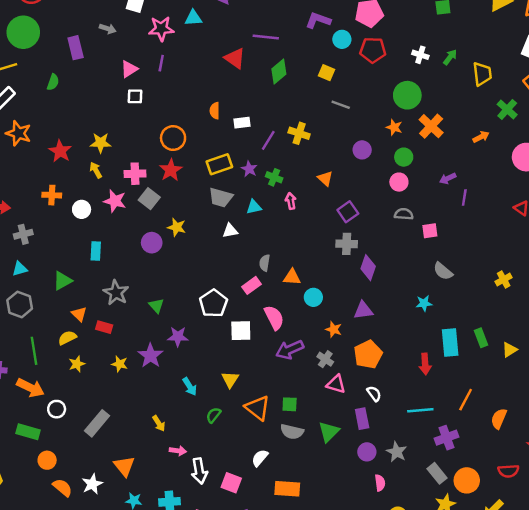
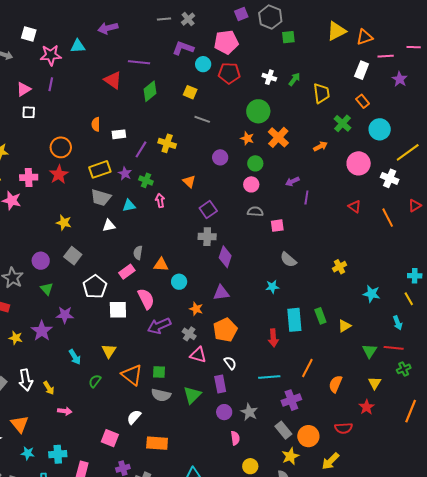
gray square: (149, 199) -> (73, 256), moved
purple circle: (152, 243) -> (41, 261), moved
white arrow: (199, 471) -> (26, 380), moved

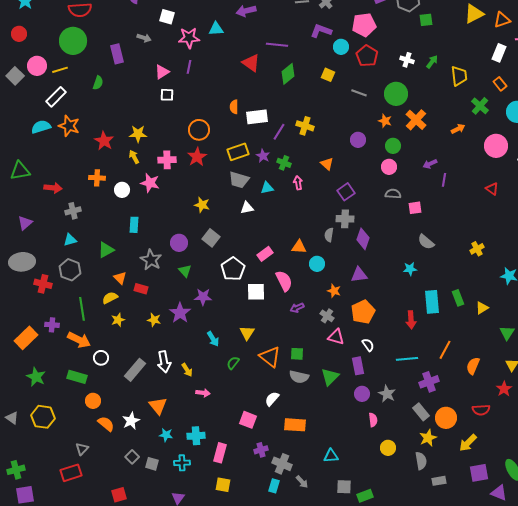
red pentagon: (229, 73) -> (367, 56), turned 30
gray line: (202, 119) -> (359, 93), moved
white rectangle: (119, 134) -> (257, 117), size x1.5
gray semicircle: (138, 253) -> (329, 235), moved
purple arrow: (159, 326) -> (297, 308), size x0.6

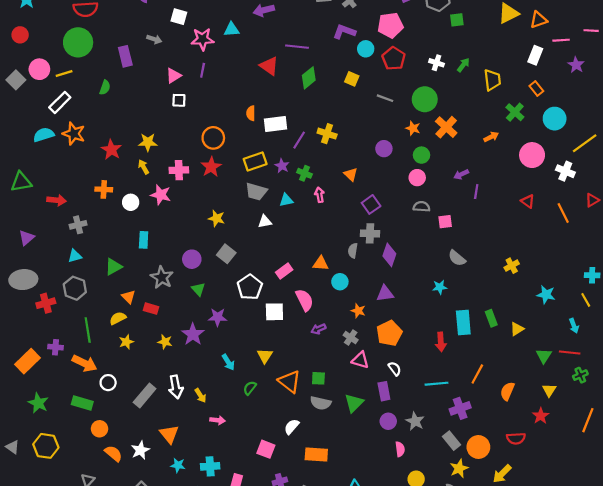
red cross: (43, 284) -> (46, 303), turned -30

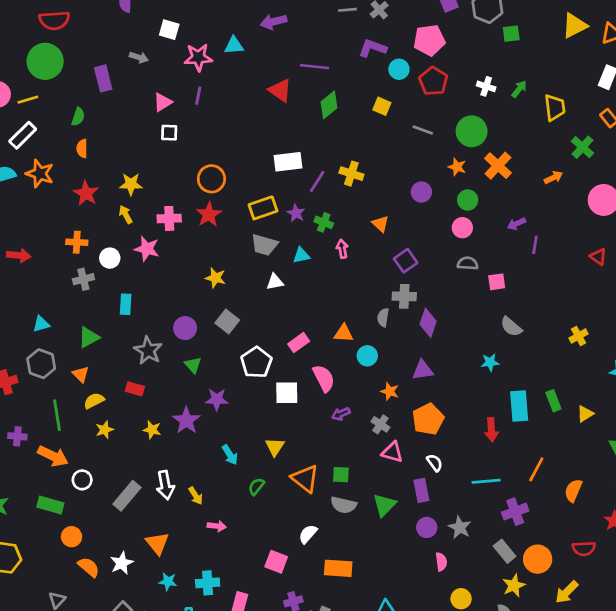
orange semicircle: (251, 113) -> (82, 148), moved
gray cross: (78, 225) -> (83, 279), moved
orange triangle: (128, 297) -> (81, 374), moved

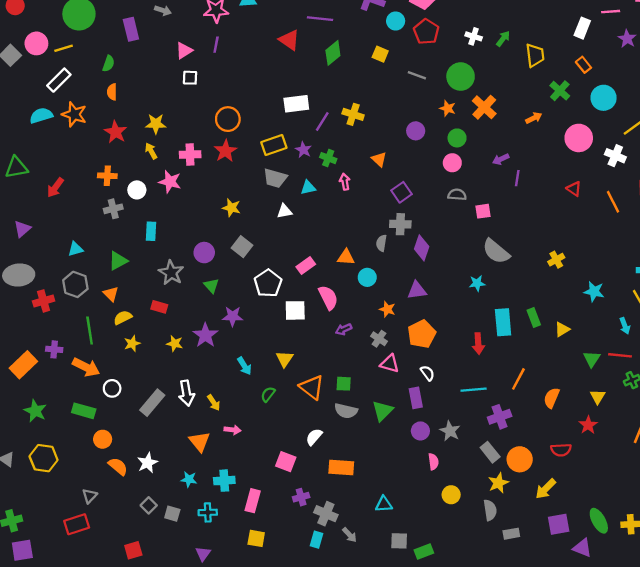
red arrow: (19, 255) -> (55, 188), turned 120
gray semicircle: (511, 327) -> (496, 251), size x1.4
orange triangle: (157, 543) -> (199, 442), moved

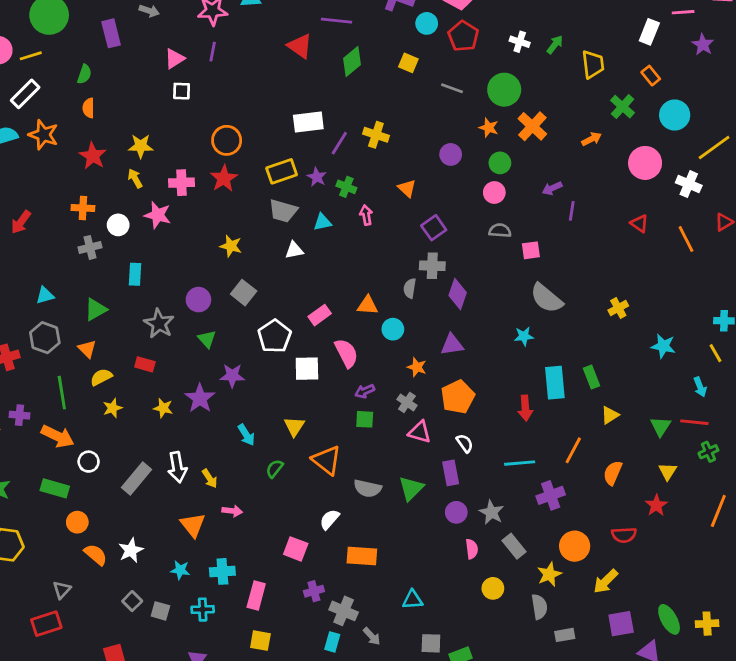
yellow triangle: (562, 329) -> (610, 415), moved
green square: (344, 384) -> (365, 419), moved
gray rectangle: (490, 452) -> (514, 546), moved

